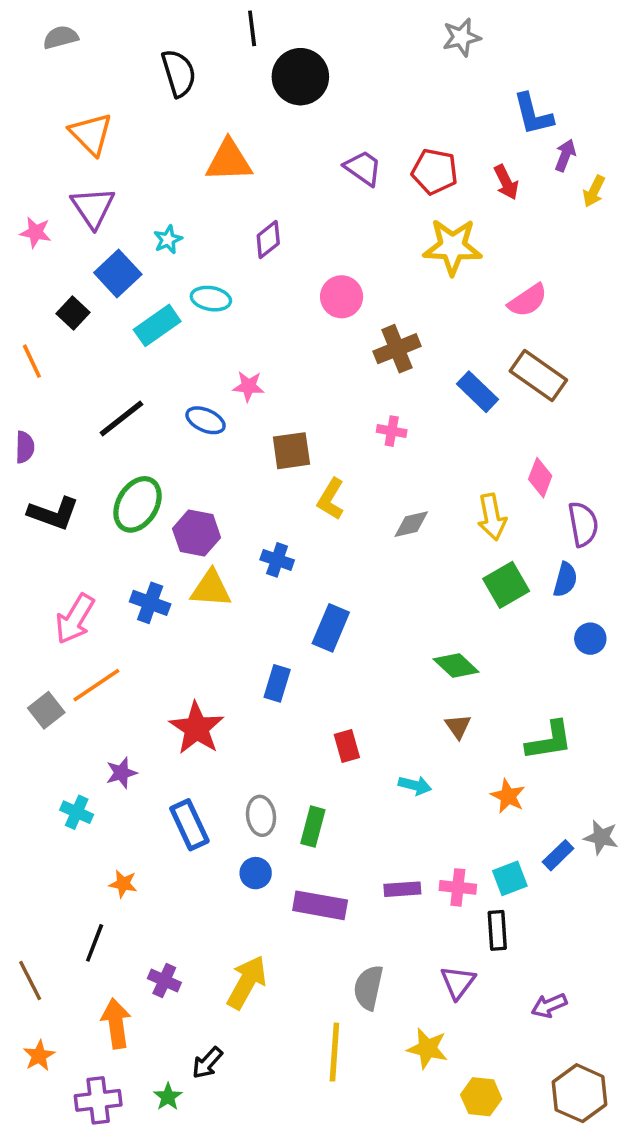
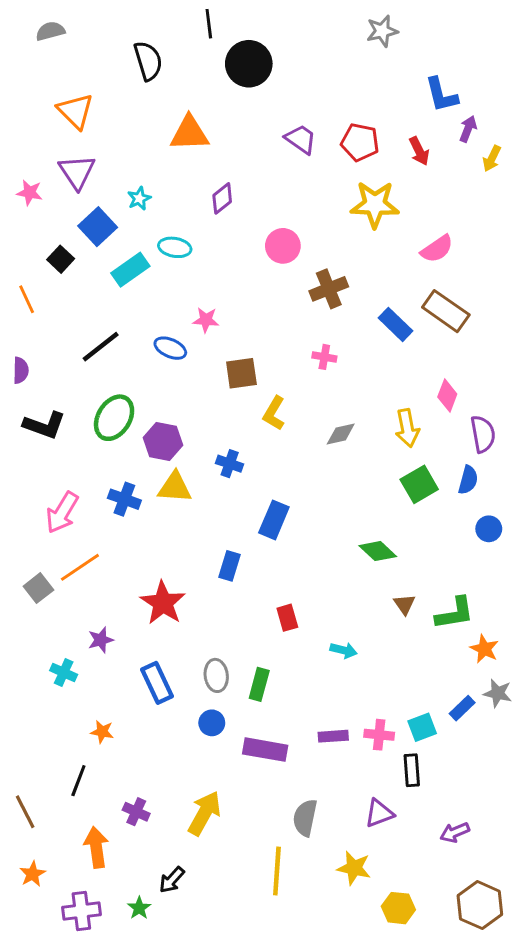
brown triangle: (458, 726) -> (404, 604), moved
orange star: (508, 796) -> (484, 649), moved
purple triangle: (458, 982) -> (379, 813), turned 32

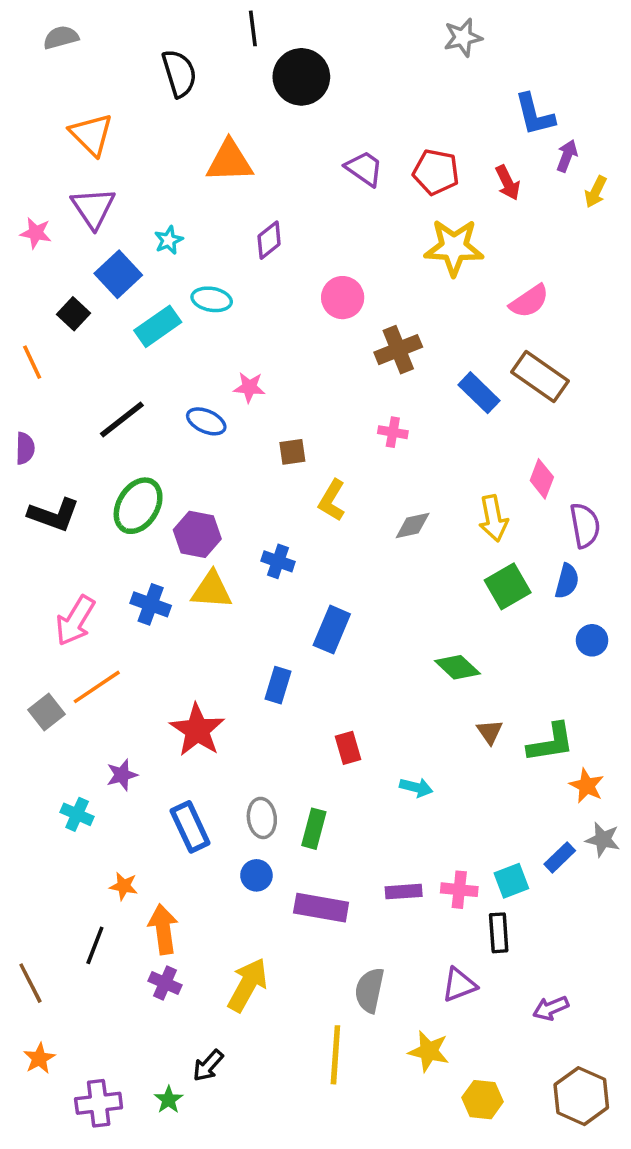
brown square: (241, 373) -> (292, 452), size x0.7
orange arrow: (96, 847) -> (163, 929), moved

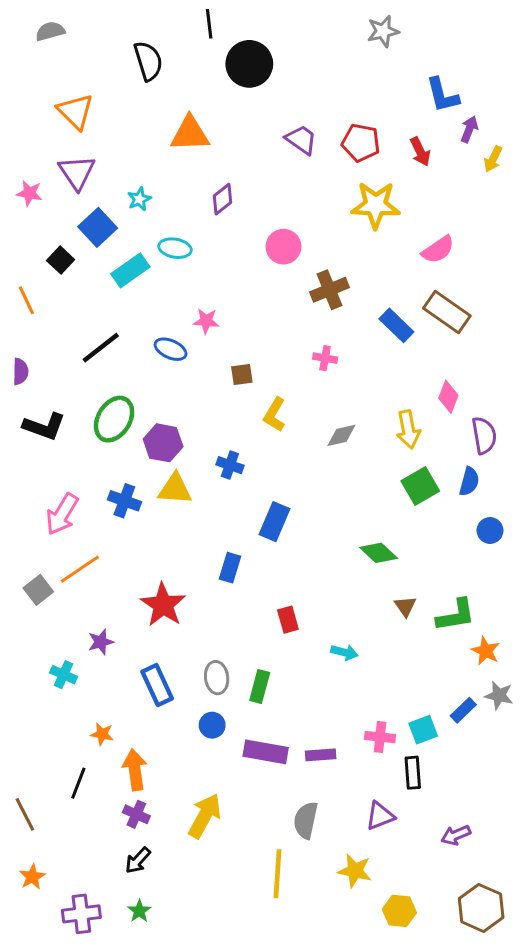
purple rectangle: (404, 892) -> (321, 755), moved
black arrow: (208, 1066) -> (138, 860), moved

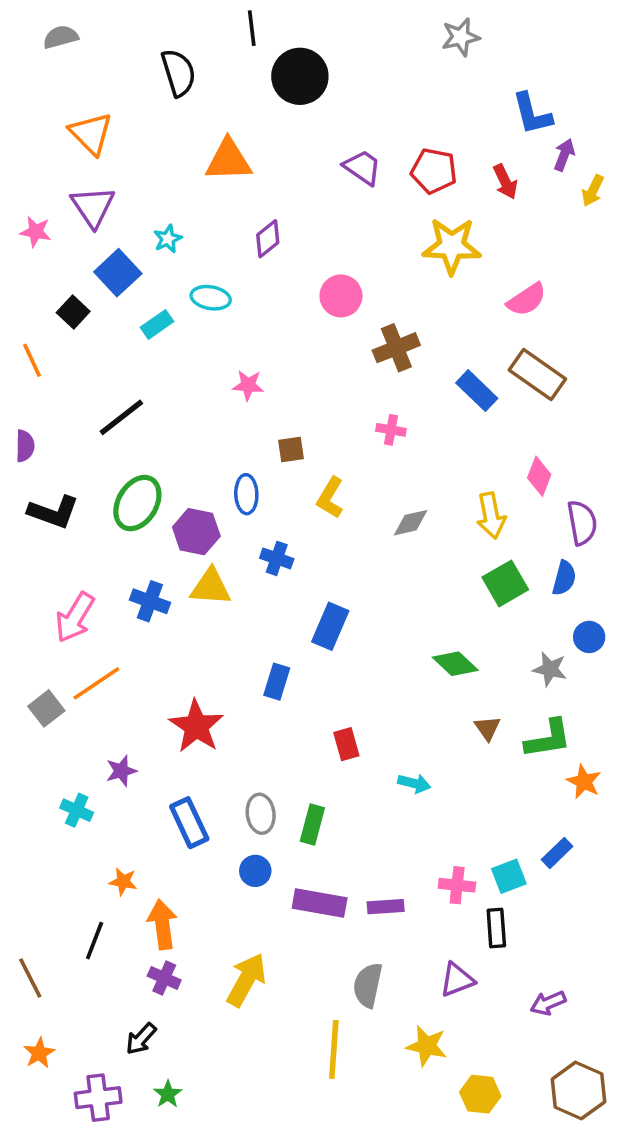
cyan rectangle: (130, 270) -> (157, 324), size x0.7
blue ellipse: (171, 349) -> (246, 494), moved, turned 64
gray star: (499, 695) -> (550, 669), moved
black arrow: (138, 860) -> (141, 1039), moved

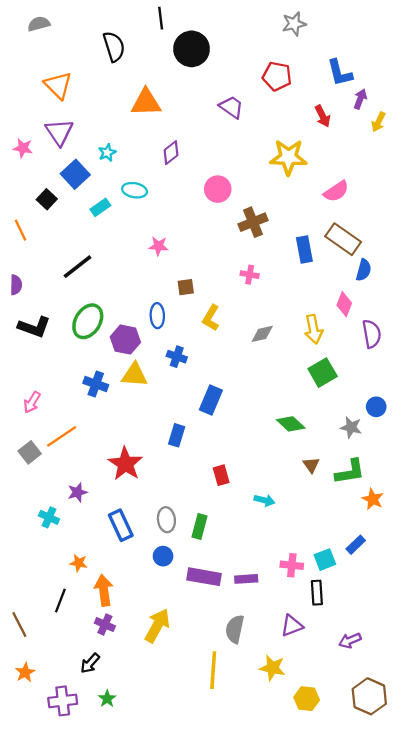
red pentagon: (434, 171) -> (277, 76), moved
blue rectangle: (477, 391) -> (304, 249), turned 35
blue semicircle: (564, 578) -> (364, 270), moved
pink arrow: (75, 617) -> (32, 402), moved, size x0.7

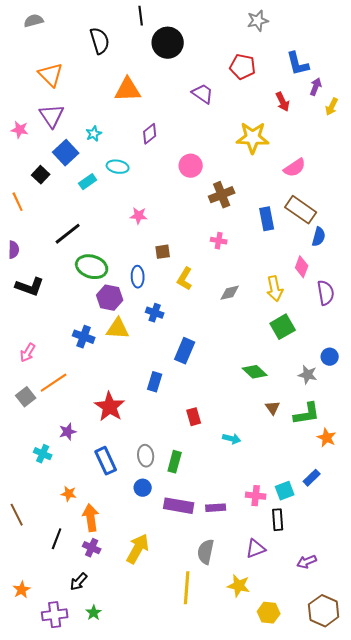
green ellipse: (88, 321) -> (92, 267), moved, turned 76
black line: (60, 601) -> (57, 539), moved
brown line: (19, 625) -> (17, 515), moved

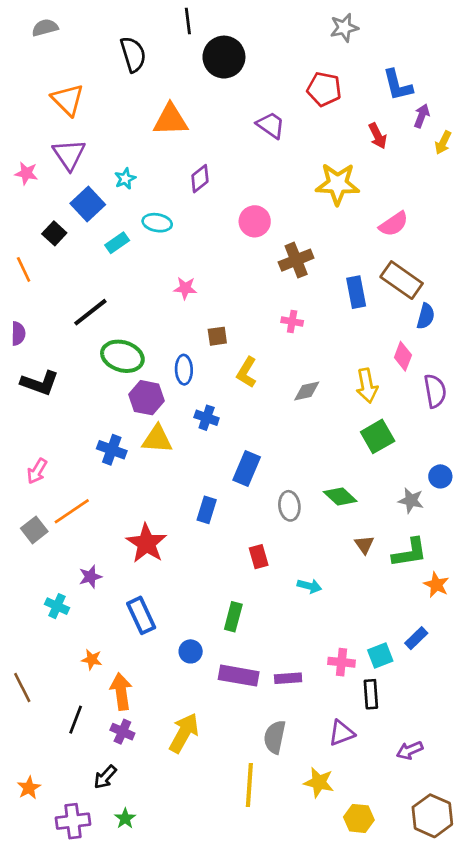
gray ellipse: (146, 456) -> (289, 506), moved

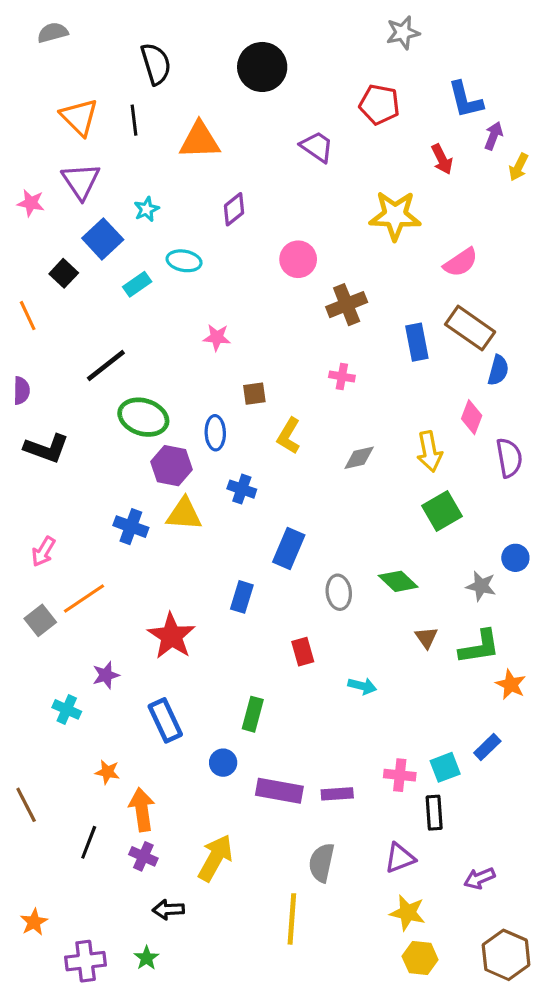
black line: (188, 21) -> (134, 120), moved
green rectangle: (233, 617) -> (253, 714), moved
black arrow: (105, 777) -> (168, 910), moved, turned 45
yellow star: (319, 782) -> (408, 913), moved

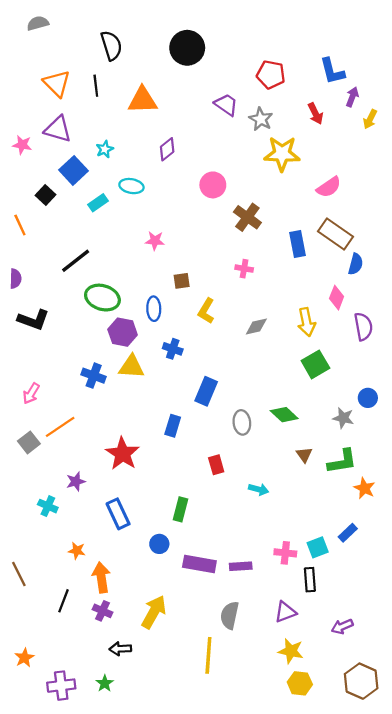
gray star: (403, 33) -> (261, 119), moved, turned -30
purple triangle: (81, 181) -> (58, 129), turned -40
brown cross: (347, 305) -> (247, 217), turned -32

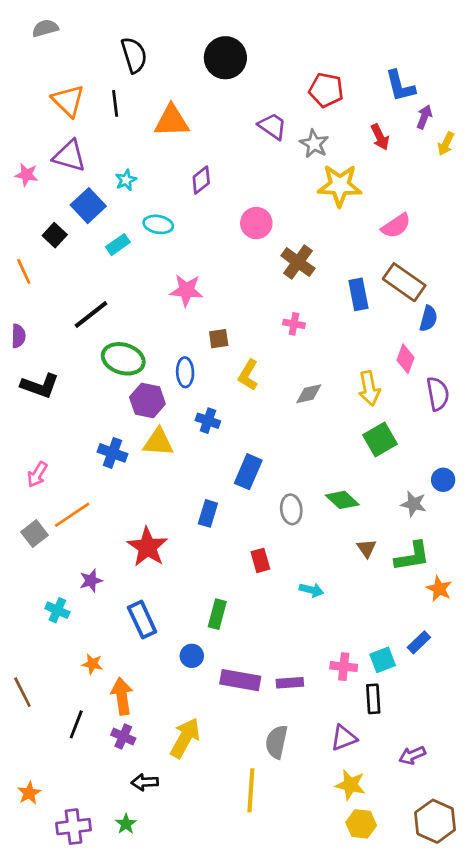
pink star: (155, 241) -> (186, 290), size x1.4

